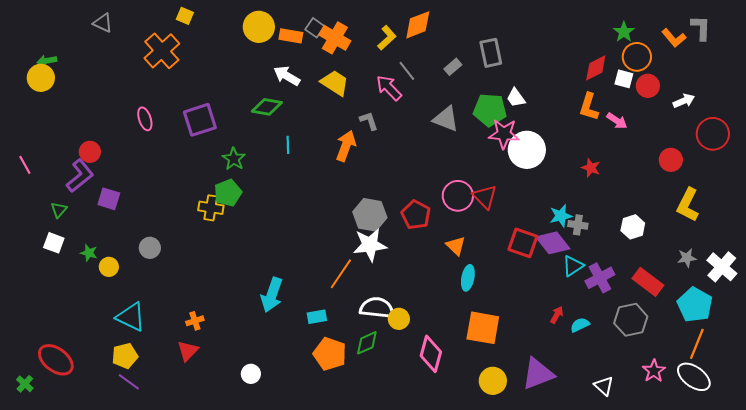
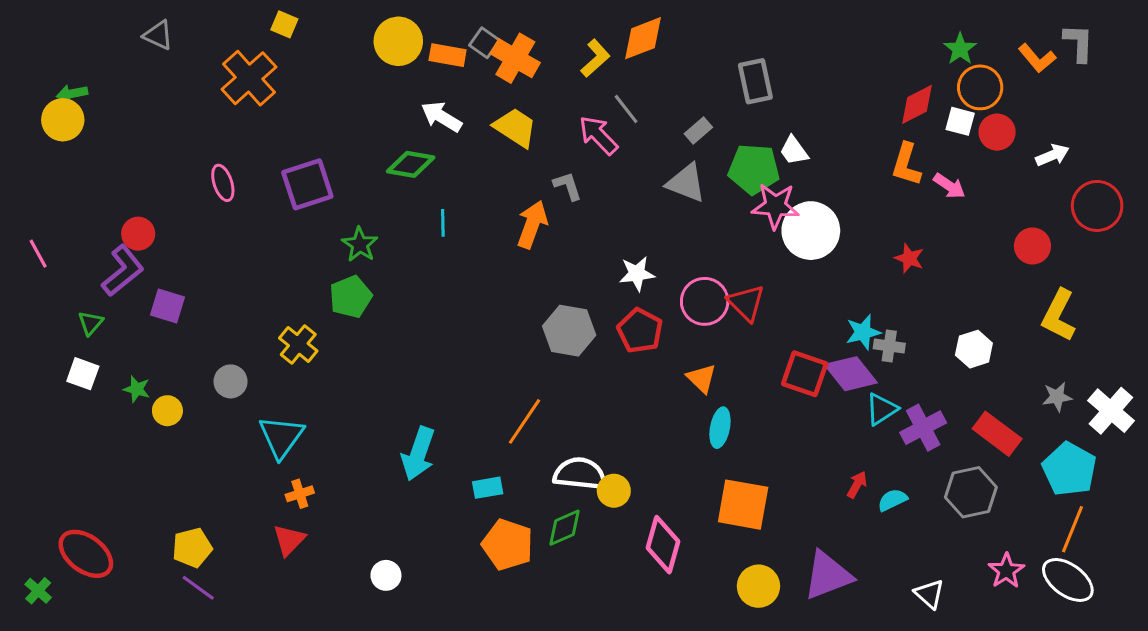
gray rectangle: (453, 67) -> (698, 131), moved
yellow cross: (211, 208) -> (298, 344), moved, turned 30
white star: (370, 245) -> (637, 274), moved, size x0.7
cyan triangle: (131, 317) -> (281, 437), moved, turned 40

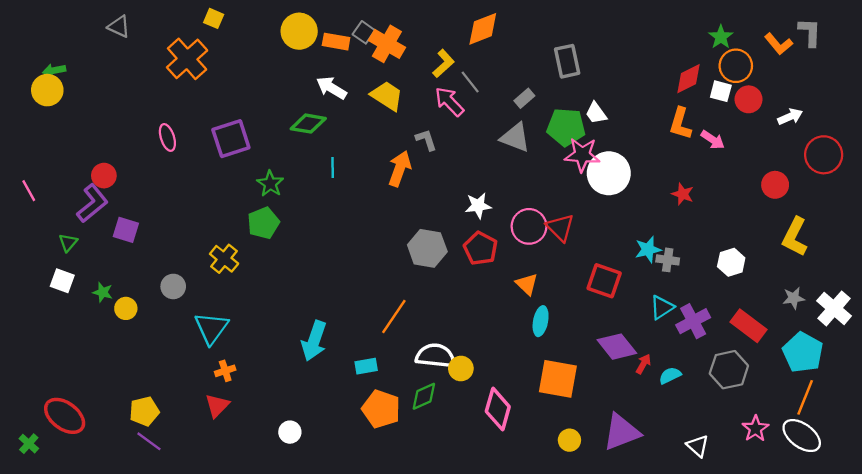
yellow L-shape: (595, 58) -> (444, 64), moved
purple diamond: (851, 374) -> (617, 347), moved
yellow circle: (758, 586) -> (569, 440), size x0.7

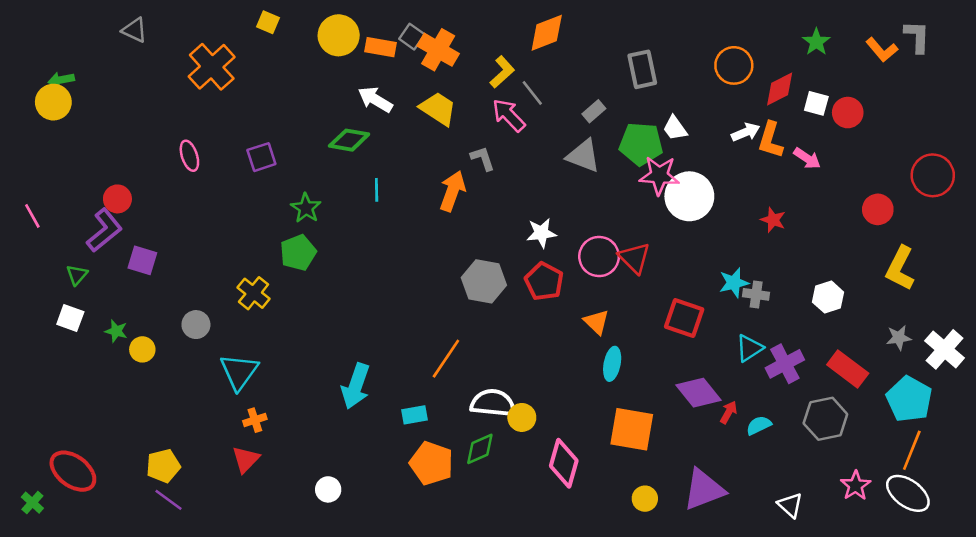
yellow square: (214, 18) -> (268, 22), moved
orange circle: (736, 66) -> (734, 65), moved
white arrow: (790, 117) -> (746, 132), moved
purple square: (231, 139) -> (261, 157), size x0.7

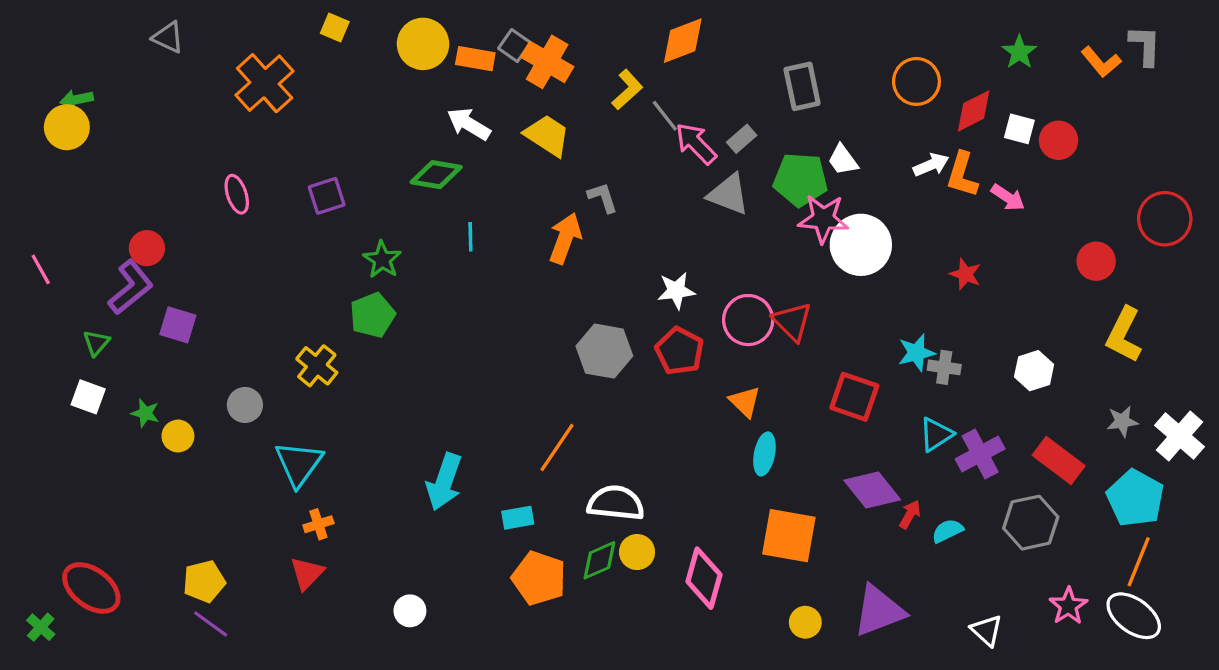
pink arrow: (509, 115) -> (696, 144), moved
yellow circle: (522, 417) -> (637, 552), moved

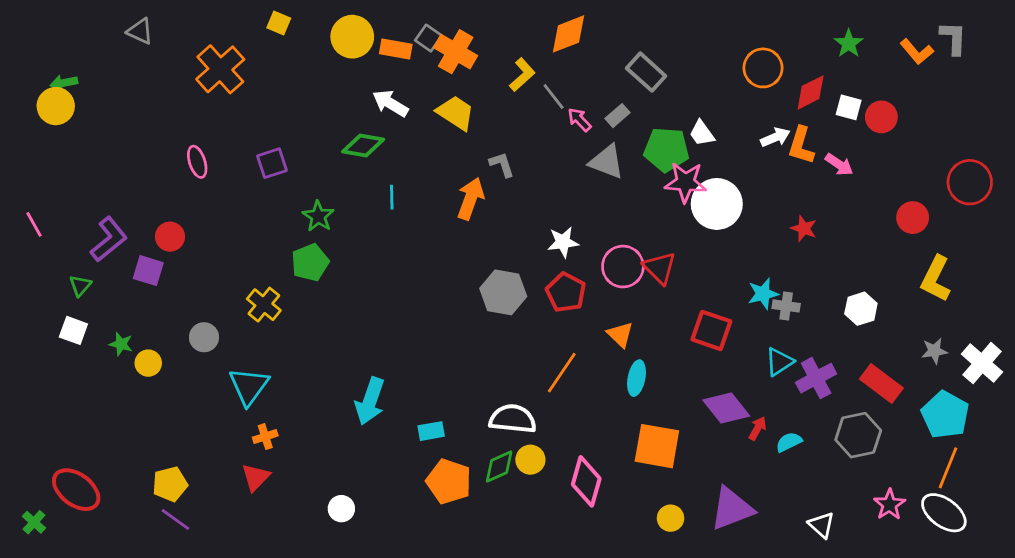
gray rectangle: (802, 86) -> (646, 72), moved, turned -36
pink arrow: (696, 144) -> (579, 120), size x0.7
red circle: (147, 248) -> (170, 237), moved
orange line: (557, 447) -> (562, 373), moved

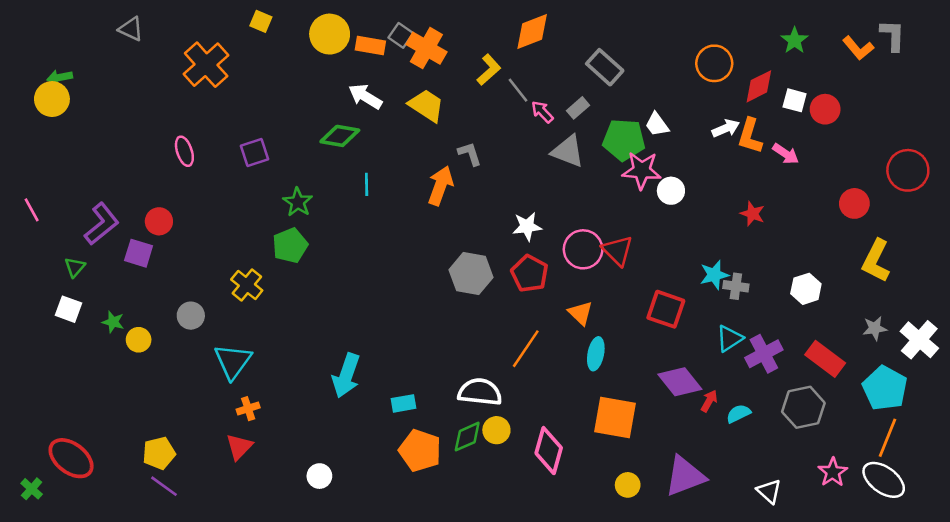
white circle: (717, 204) -> (671, 191), size x0.6

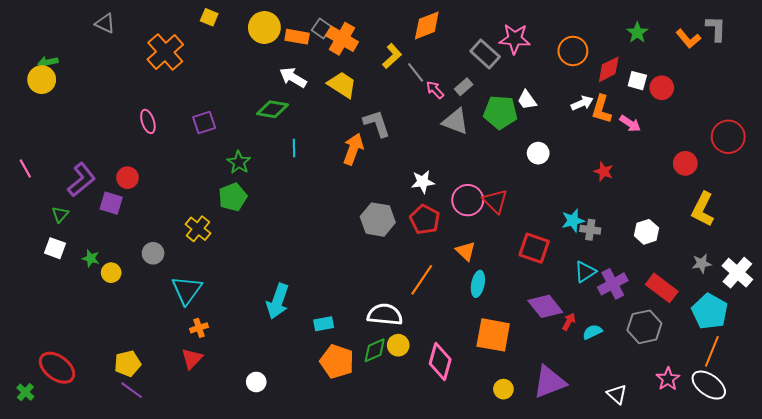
gray L-shape: (470, 154) -> (377, 124), size x1.4
pink star: (642, 170) -> (515, 39), moved

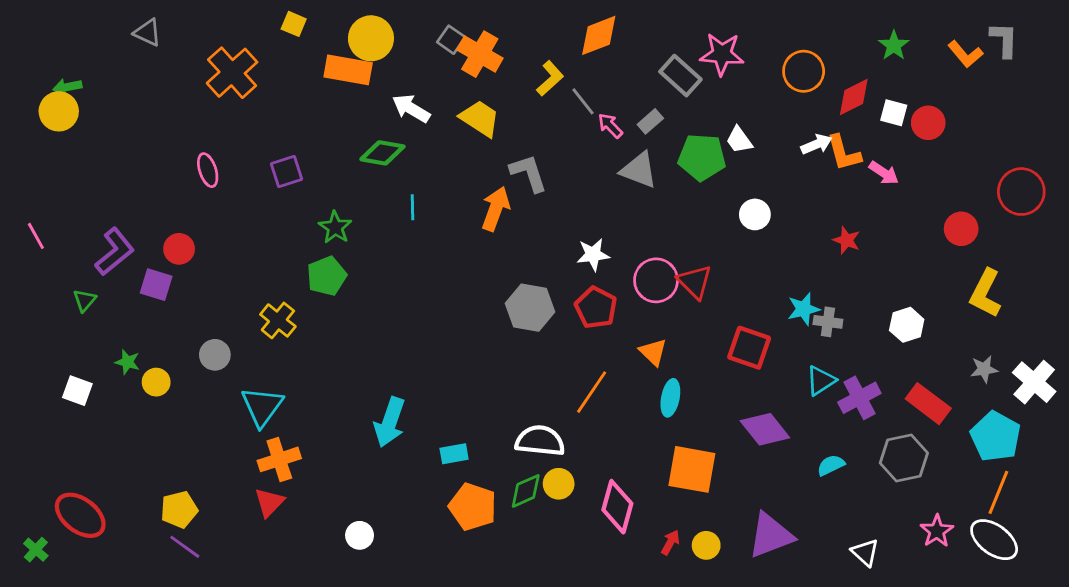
orange rectangle: (297, 37) -> (348, 70), moved, size x1.4
orange L-shape: (602, 109) -> (844, 153), turned -32
white square: (55, 248) -> (77, 391), moved
red arrow: (569, 322) -> (670, 542), moved
orange cross: (199, 328) -> (279, 459), size x1.6

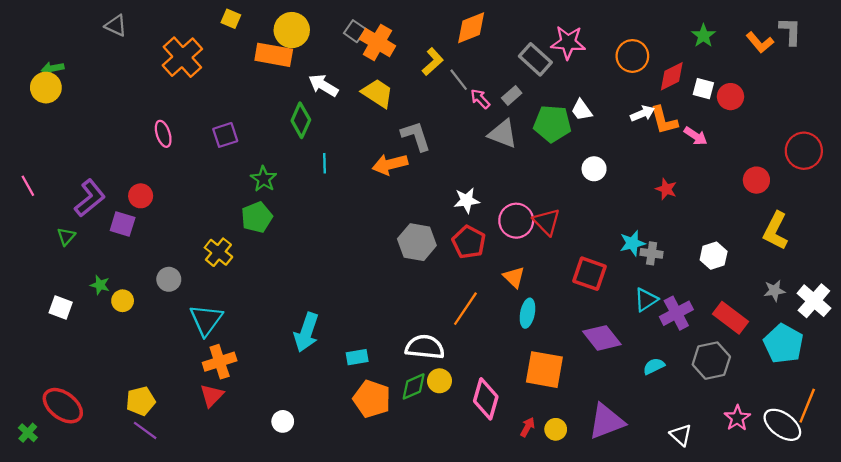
green diamond: (382, 153) -> (301, 120), turned -76
orange arrow: (496, 209) -> (390, 164), turned -124
orange line: (998, 492) -> (807, 406), moved

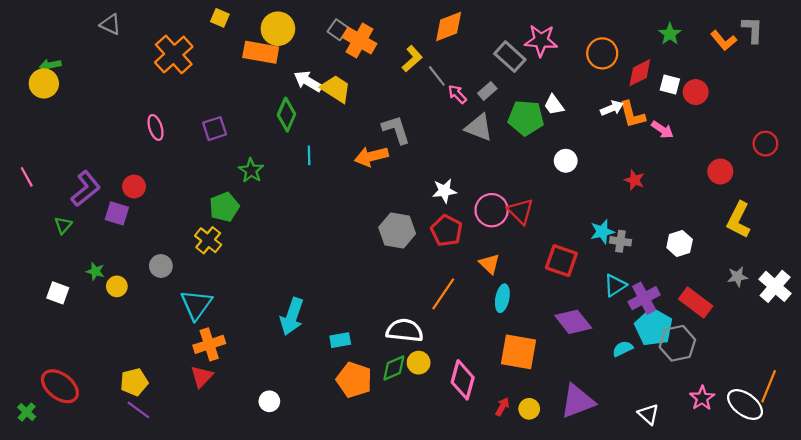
yellow trapezoid: (377, 93) -> (336, 89), moved
red circle: (804, 151) -> (765, 144), size x0.7
green pentagon: (257, 217) -> (224, 207), moved
cyan pentagon: (784, 344) -> (654, 327), moved

